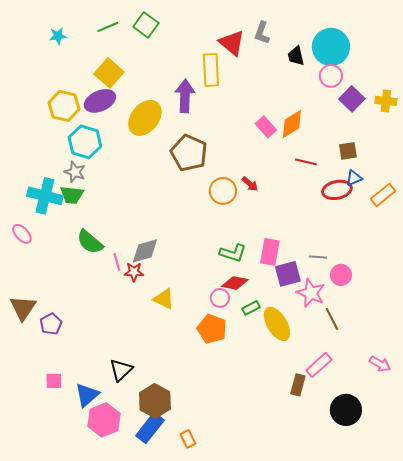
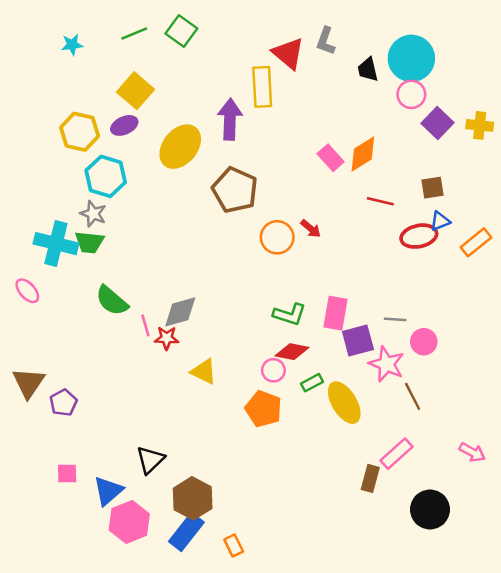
purple ellipse: (100, 101) -> (124, 125), size x0.7

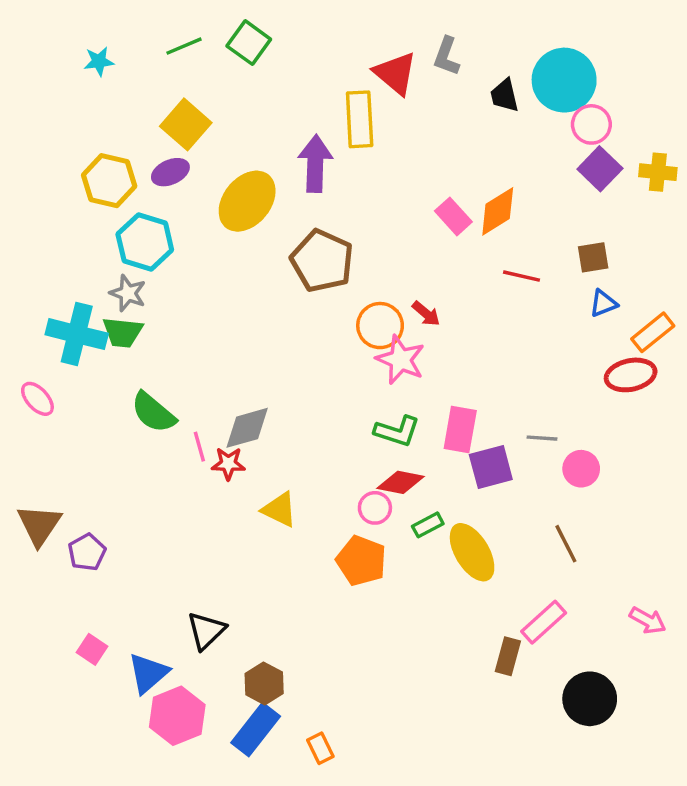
pink circle: (411, 94) -> (591, 124), moved
red ellipse: (419, 236) -> (631, 375), moved
pink star: (387, 364) -> (400, 360), moved
pink square: (67, 473) -> (92, 649), turned 35
brown hexagon: (193, 498) -> (264, 683), size x0.7

